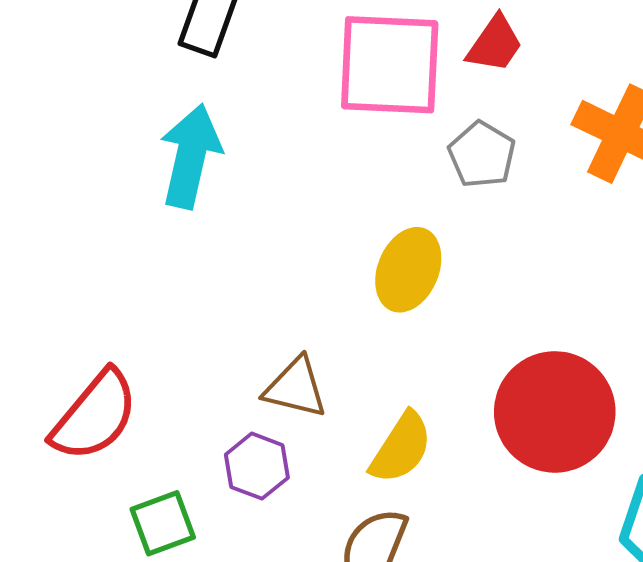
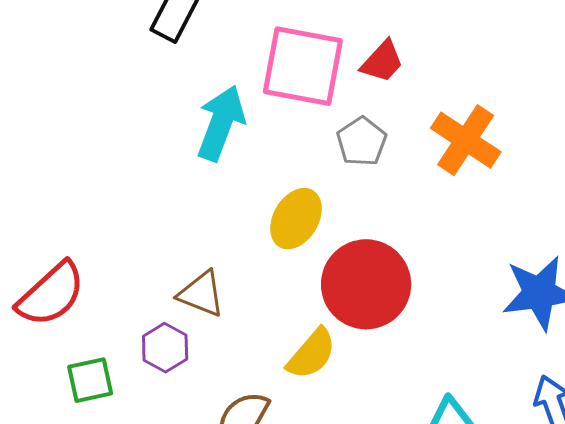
cyan arrow: (190, 156) -> (221, 123), moved
red circle: (555, 412) -> (366, 284), moved
yellow semicircle: (401, 448) -> (311, 354), moved

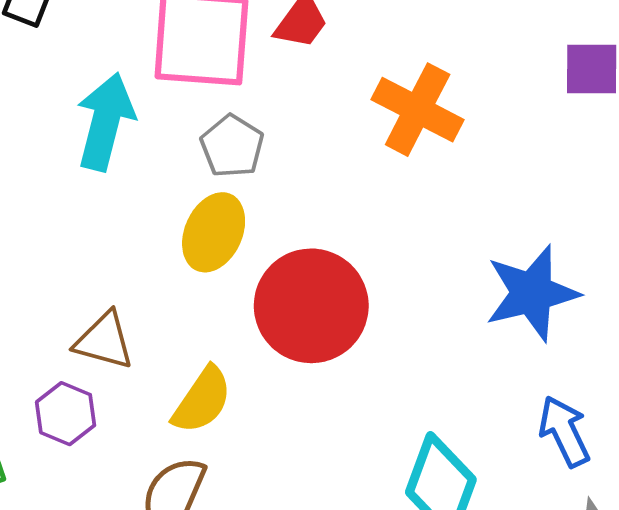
gray pentagon: (362, 142) -> (232, 146), moved
yellow semicircle: (311, 354) -> (202, 400), moved

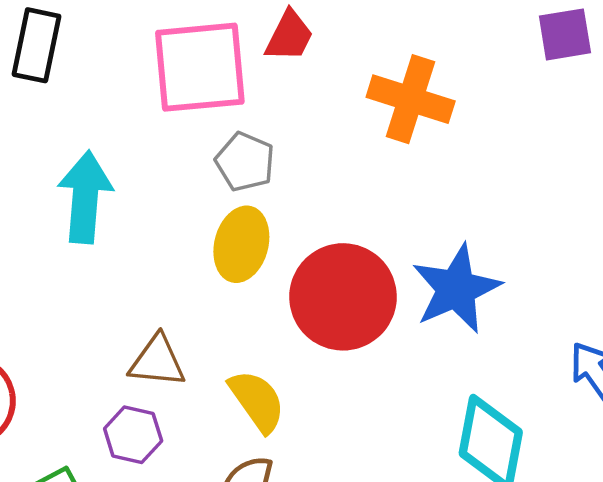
cyan arrow: (105, 122) -> (85, 197), moved
blue star: (532, 293) -> (456, 289), moved
yellow semicircle: (202, 400) -> (257, 401), turned -60

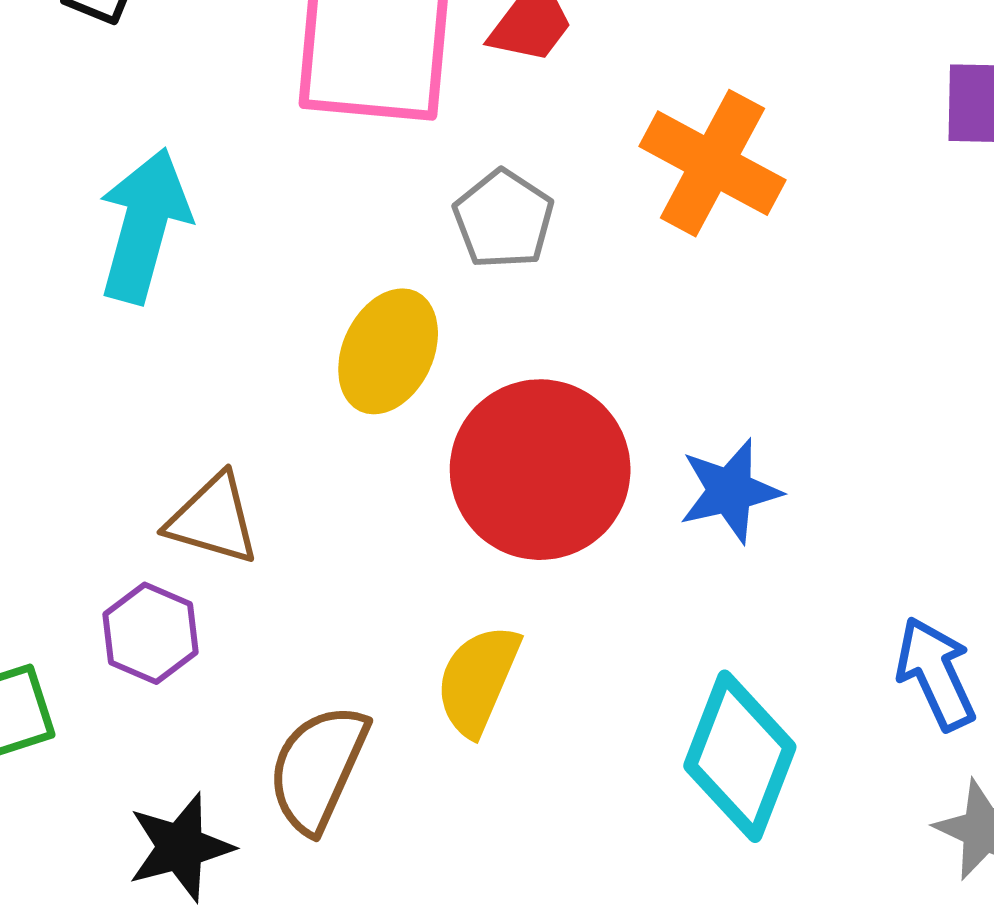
gray pentagon: (245, 162) -> (504, 219), moved
blue star: (456, 289) -> (730, 491), size x0.7
yellow semicircle: (257, 401) -> (478, 680), moved, turned -132

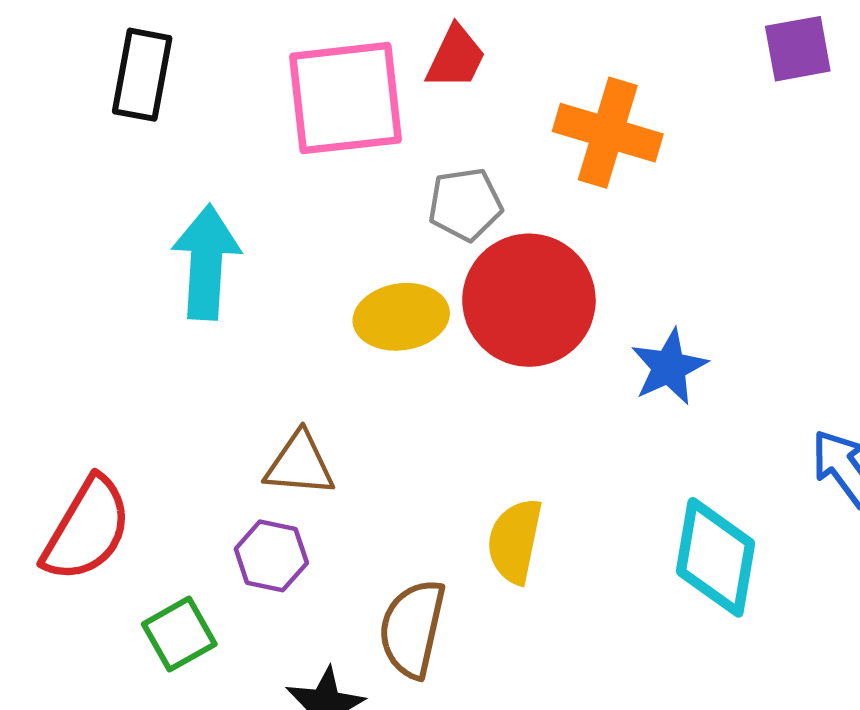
gray pentagon: (504, 219) -> (465, 204), turned -30
yellow ellipse: (388, 351) -> (401, 317), turned 68
red circle: (540, 470) -> (529, 300), moved

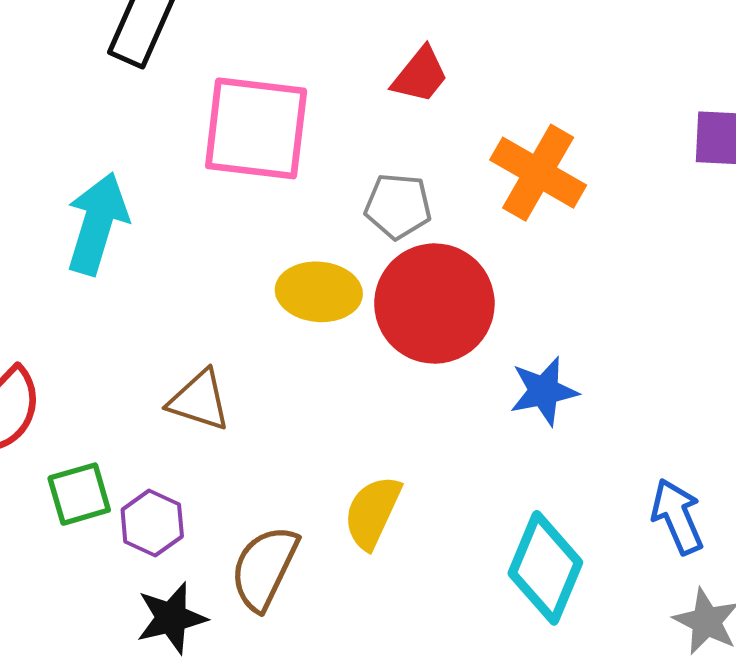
pink square: (346, 98) -> (256, 128), moved
cyan arrow: (206, 262) -> (97, 224), moved
purple hexagon: (271, 556) -> (152, 523), moved
green square: (179, 634) -> (79, 494), moved

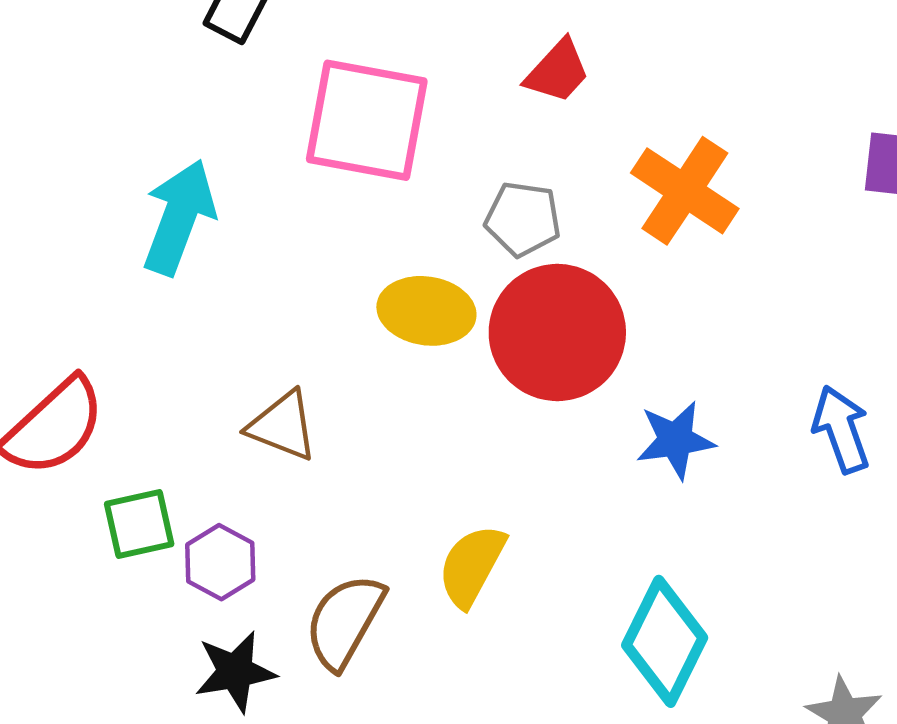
blue arrow: (677, 516) -> (841, 429), moved

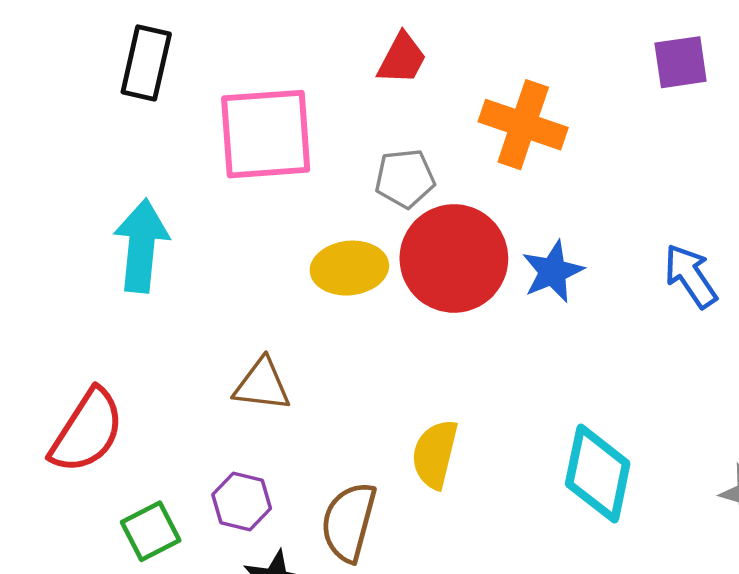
blue star: (675, 440) -> (553, 271), moved
green square: (139, 524) -> (151, 531), moved

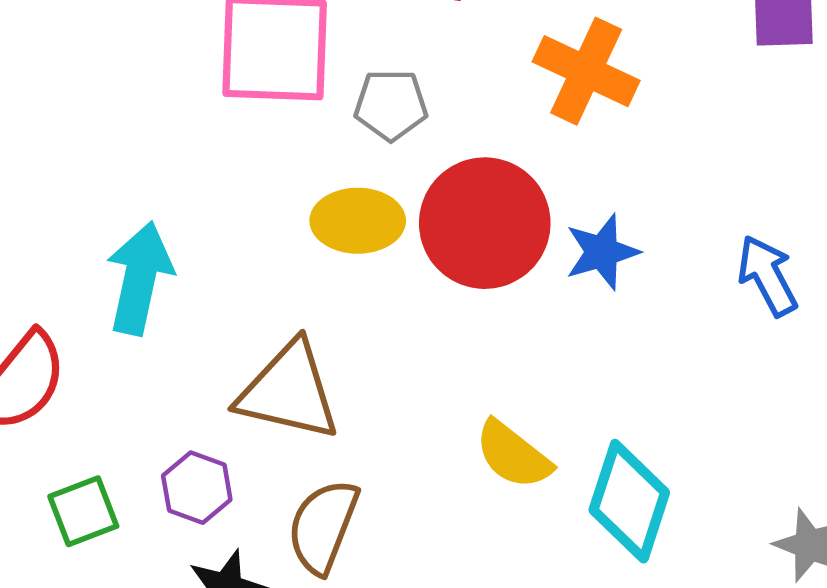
gray pentagon: (405, 178) -> (391, 105), moved
cyan arrow: (141, 246) -> (140, 278), moved
brown triangle: (262, 385) -> (289, 391), moved, size x1.5
yellow semicircle: (435, 454) -> (513, 455), moved, turned -72

